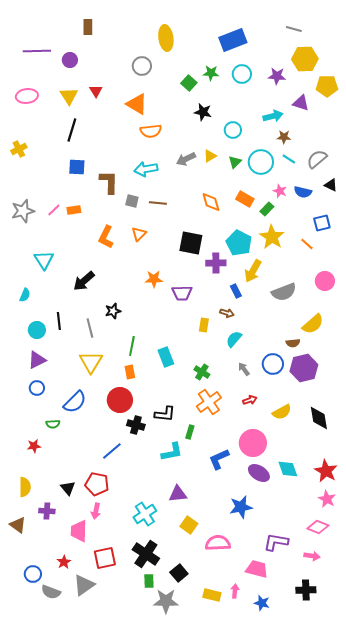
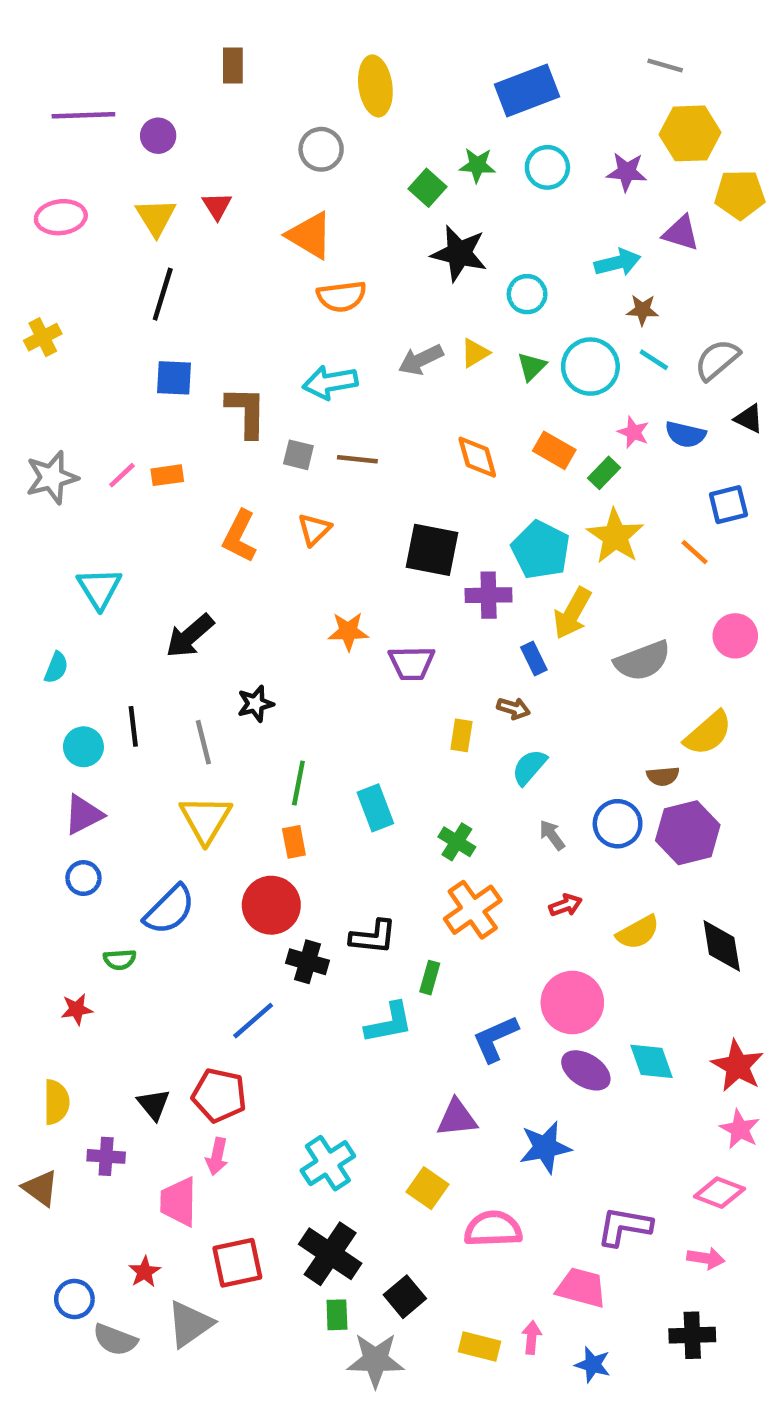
brown rectangle: (88, 27) -> (233, 66), moved
black star: (203, 112) -> (459, 253), size x1.4
purple triangle: (178, 494) -> (457, 1118), moved

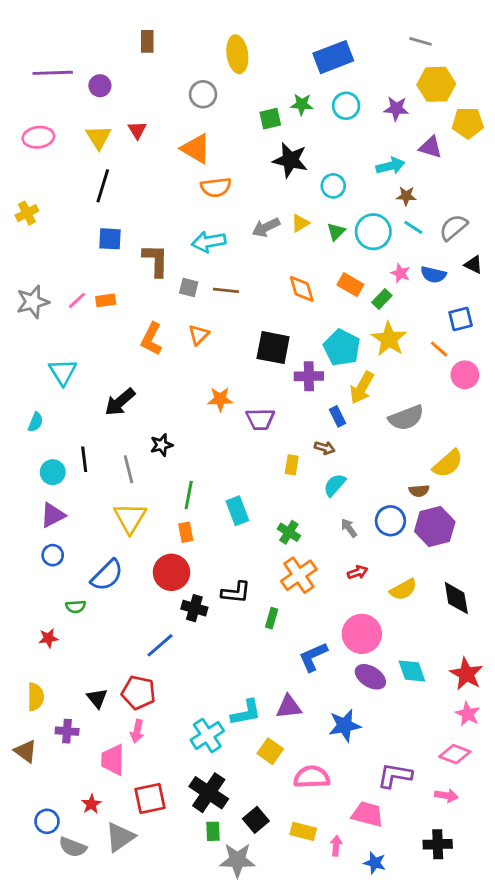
green square: (427, 188) -> (270, 119), turned 35
pink circle: (735, 636) -> (465, 375), moved
cyan L-shape: (389, 1023) -> (246, 713), moved
yellow rectangle: (480, 1347) -> (303, 831), moved

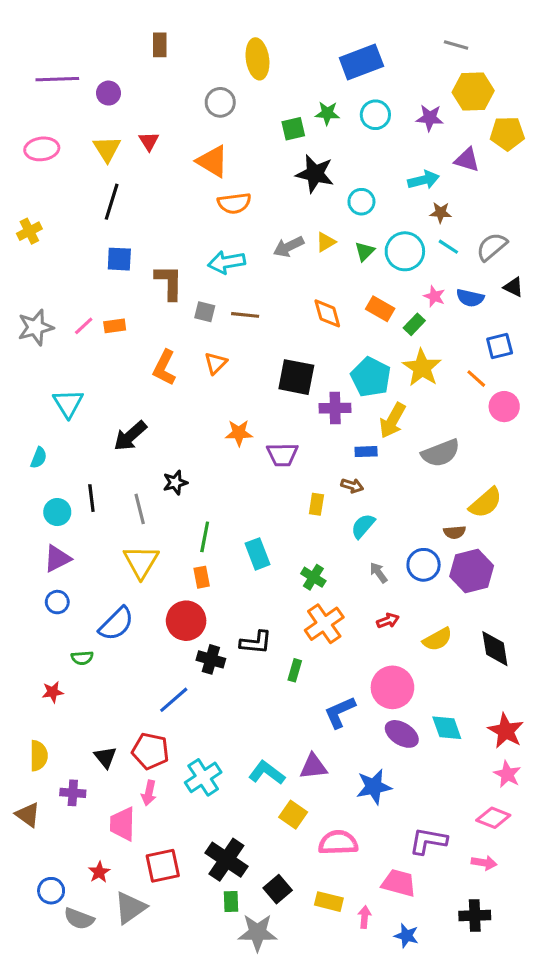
blue rectangle: (338, 416) -> (366, 452), turned -66
cyan L-shape: (246, 713) -> (267, 773), turned -132
cyan cross: (207, 735) -> (203, 777), moved

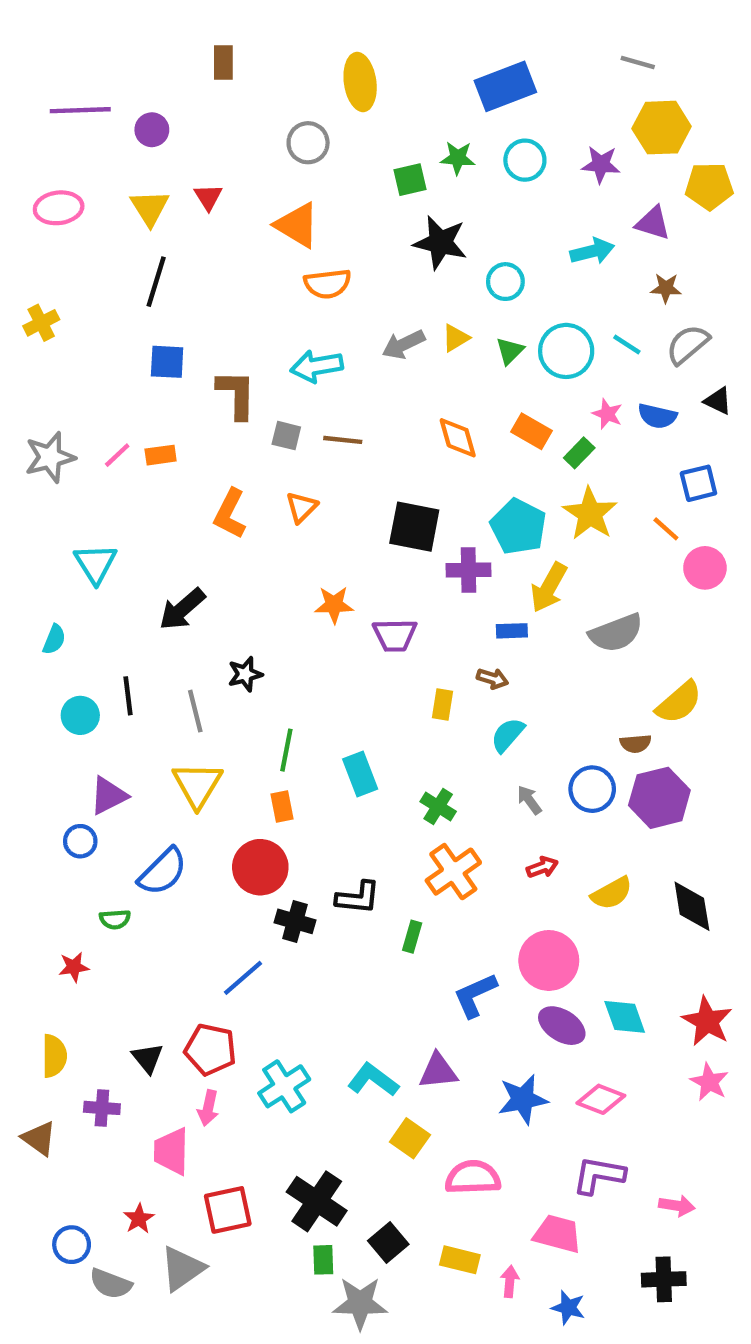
brown star: (441, 213) -> (666, 288), moved
purple triangle: (57, 559) -> (108, 796), moved
pink diamond: (493, 818) -> (601, 1099), moved

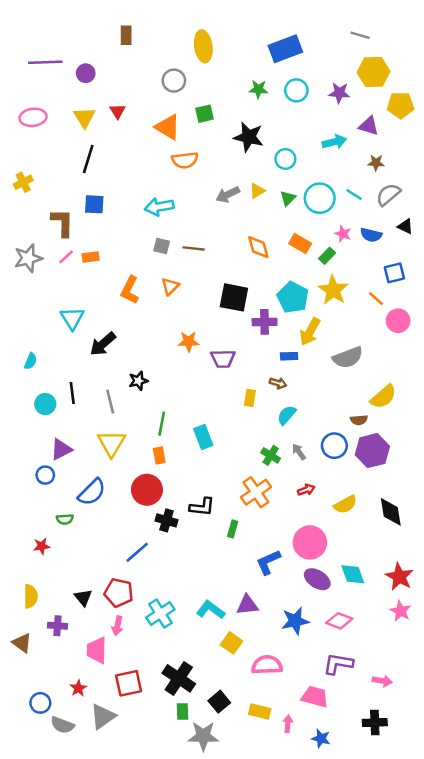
green square: (410, 180) -> (205, 114), moved
cyan arrow: (317, 366) -> (159, 207), moved
brown L-shape: (236, 394) -> (62, 223), moved
cyan triangle: (95, 564) -> (72, 318), moved
green cross: (438, 806) -> (271, 455), moved

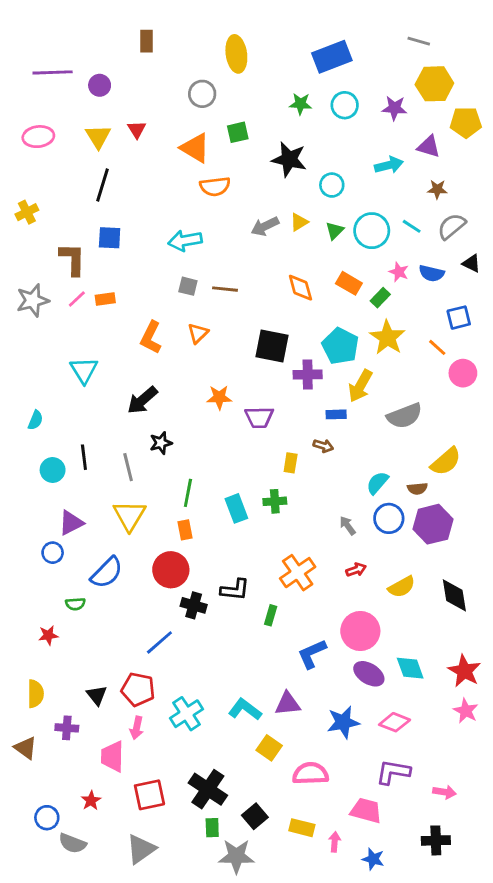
black arrow: (103, 344) -> (142, 400), moved
cyan semicircle: (287, 415) -> (377, 483), moved
green cross: (271, 455) -> (275, 501), moved, turned -36
gray triangle: (103, 716) -> (141, 849), moved

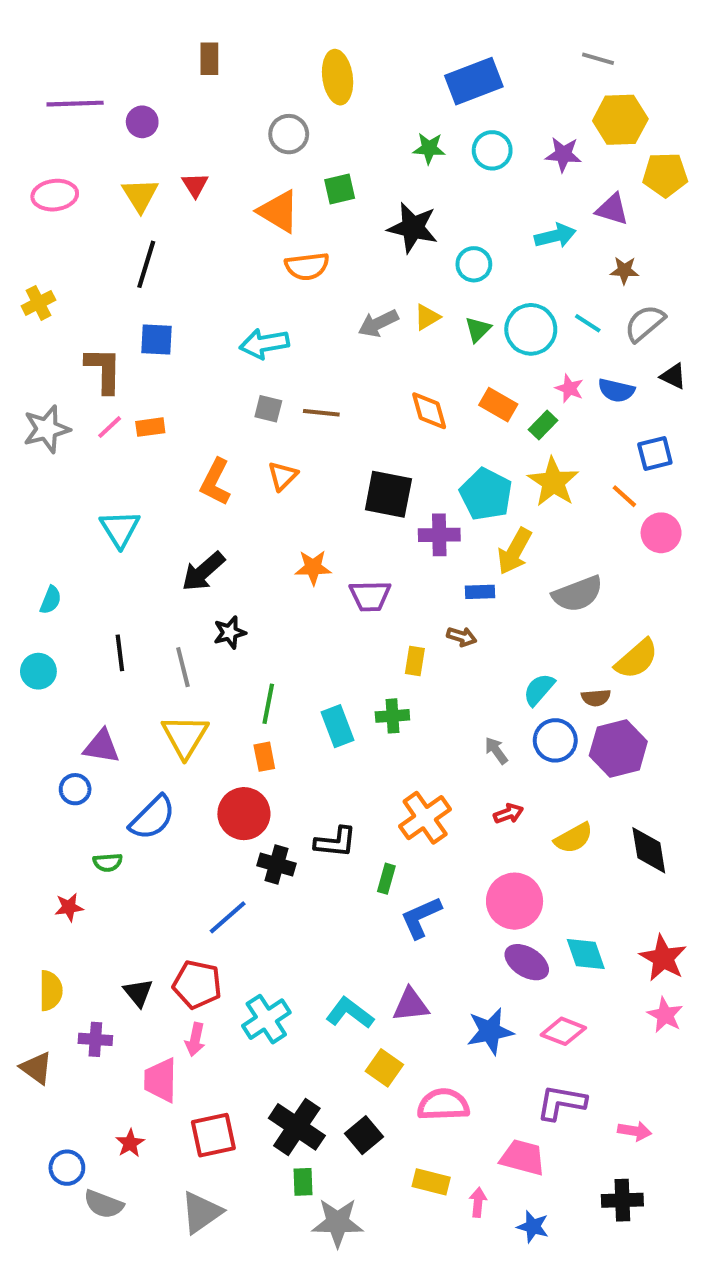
cyan circle: (53, 470) -> (38, 671), moved
purple triangle: (71, 523) -> (102, 746), turned 36
blue L-shape: (312, 654) -> (421, 917), moved
black square: (255, 816) -> (364, 1135), moved

